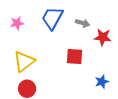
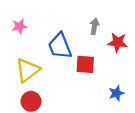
blue trapezoid: (52, 18) -> (60, 46), moved, turned -50
gray arrow: (83, 23) -> (94, 26), turned -96

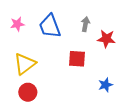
blue trapezoid: (60, 46) -> (50, 26), moved

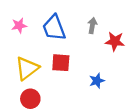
red square: (77, 59) -> (61, 63), moved
blue star: (105, 85) -> (97, 81), moved

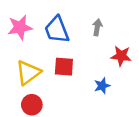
pink star: (19, 26) -> (20, 27), size x1.5
red star: (115, 41) -> (121, 56), moved

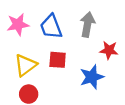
gray arrow: (97, 27) -> (87, 24), size x1.6
blue star: (102, 86) -> (92, 77), size x1.6

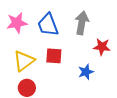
blue star: (92, 77) -> (86, 72), size x0.7

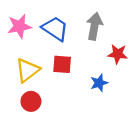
blue trapezoid: (48, 25) -> (55, 29), turned 145

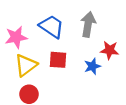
pink star: (19, 26) -> (16, 37), moved
blue star: (99, 83) -> (92, 66), moved

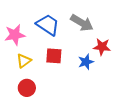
gray arrow: (88, 24) -> (82, 23), turned 110
yellow triangle: (26, 65) -> (24, 61), size x0.7

